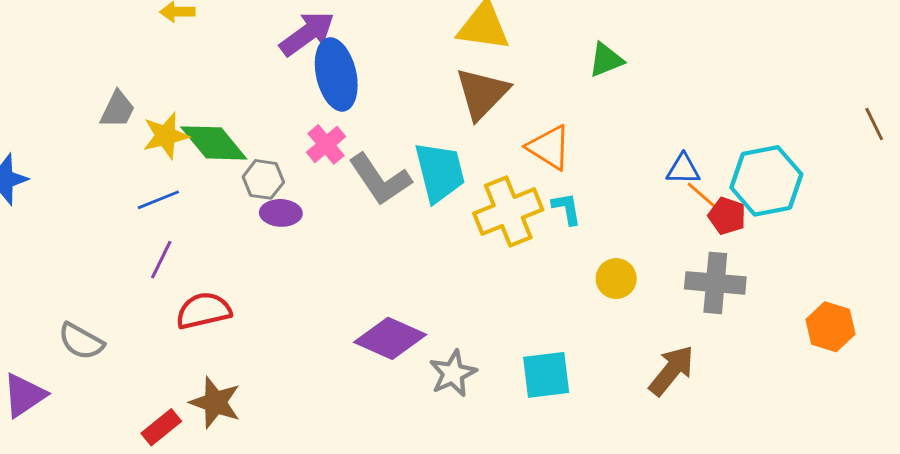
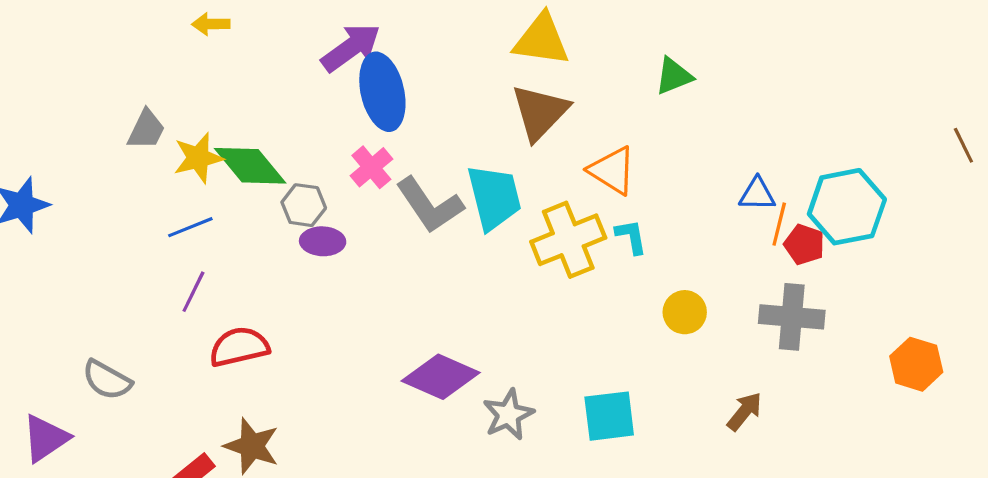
orange line: (704, 197) -> (779, 224), turned 63
brown arrow: (672, 370) -> (745, 411), size x0.7

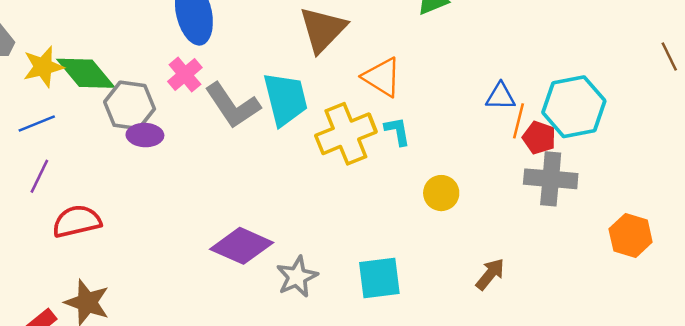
gray hexagon: (304, 205) -> (130, 105), size x1.4
gray cross: (792, 317) -> (551, 179), moved

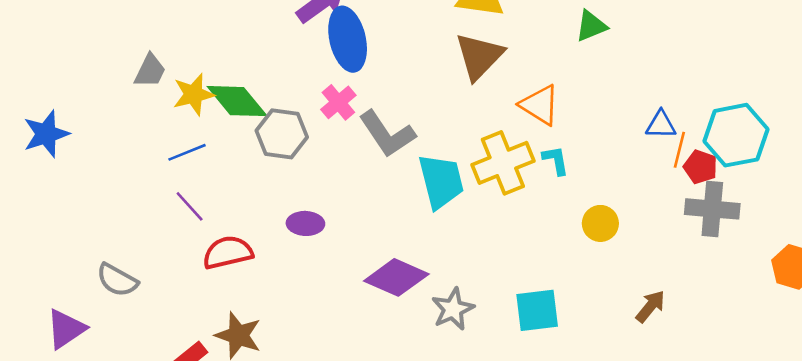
cyan trapezoid: (285, 99) -> (441, 181), moved
purple ellipse: (145, 135) -> (305, 223), moved
purple line: (39, 176) -> (190, 206), turned -68

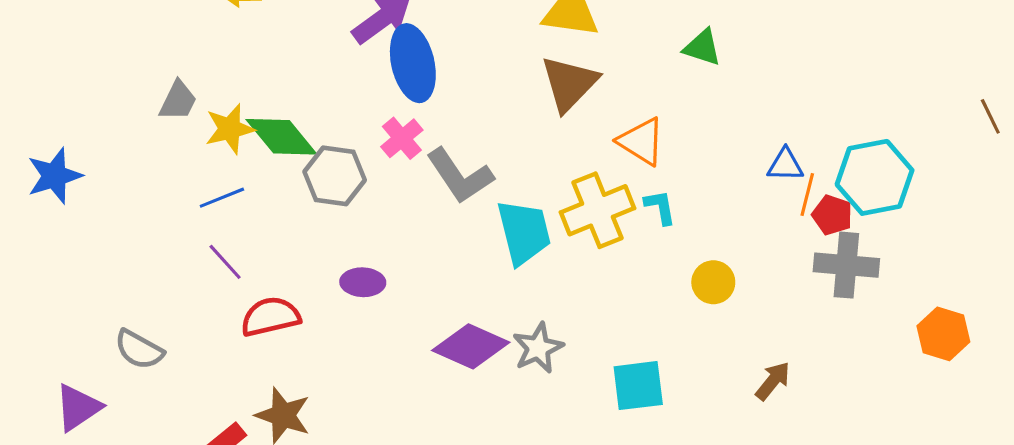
green triangle: (591, 26) -> (702, 48), turned 40
gray star: (453, 309) -> (538, 348), moved

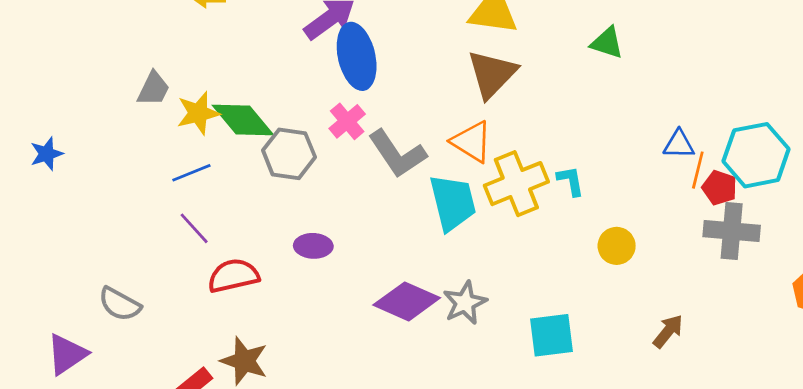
orange triangle: (641, 141) -> (472, 142), moved
blue star: (54, 176) -> (47, 154), size x0.7

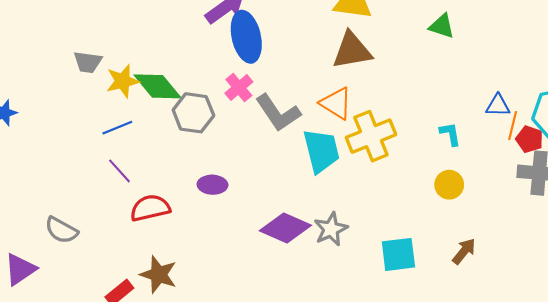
brown triangle: (492, 74) -> (352, 50), turned 36
gray trapezoid: (154, 89) -> (88, 62), turned 72
cyan L-shape: (571, 181) -> (450, 134), moved
brown arrow: (668, 331) -> (464, 251), moved

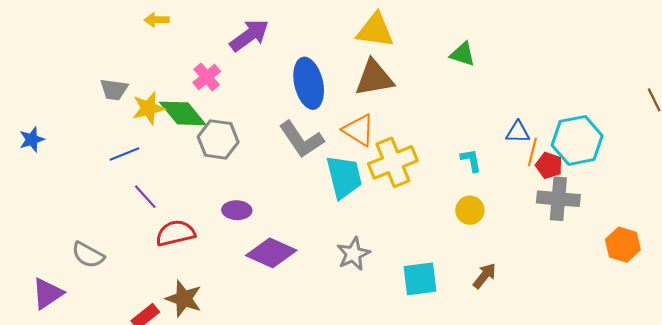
blue ellipse: (246, 37) -> (309, 83), moved
pink cross: (239, 87) -> (207, 77), moved
blue line: (117, 128) -> (124, 154), moved
purple diamond: (285, 228) -> (271, 253), moved

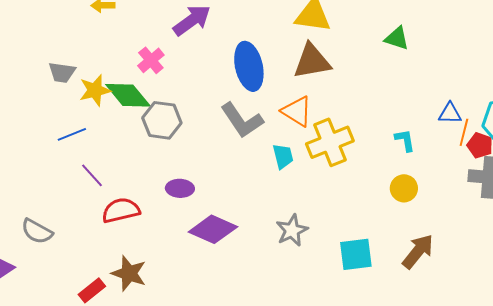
cyan trapezoid: (344, 177) -> (283, 156), size x0.6
brown arrow: (484, 276) -> (418, 251), size x1.4

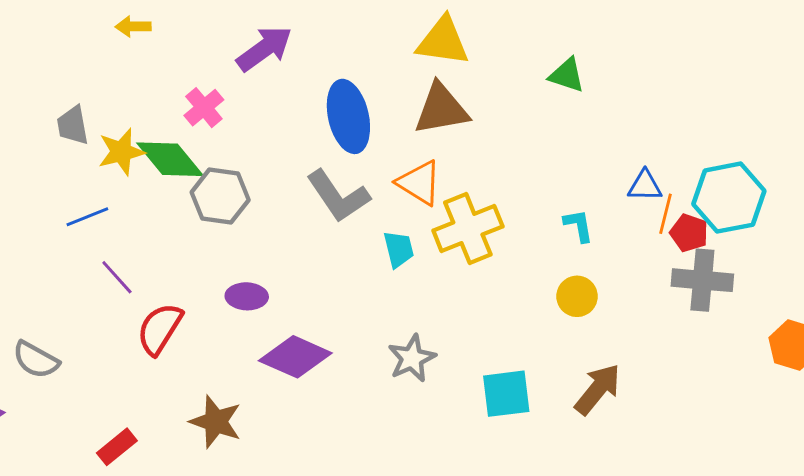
gray trapezoid: (62, 72) -> (73, 125), turned 72
red semicircle: (121, 210) -> (160, 329), turned -45
brown star: (129, 273) -> (216, 422), moved

